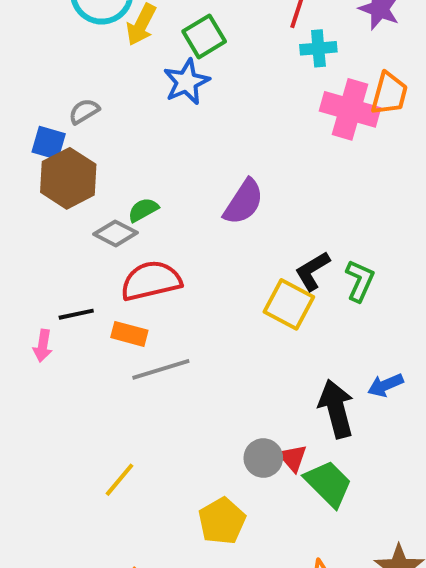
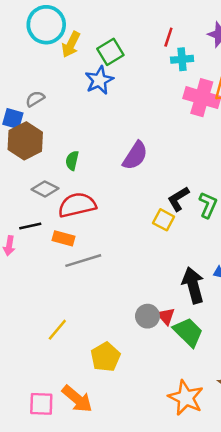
green semicircle: (143, 210) -> (72, 161), turned -48
gray diamond: (116, 233) -> (45, 189), moved
yellow square: (289, 304) -> (164, 220), size x0.7
yellow pentagon: (222, 521) -> (105, 357), moved

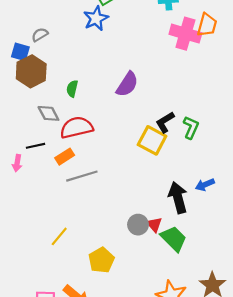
gray diamond: (45, 189) -> (48, 113), turned 35
yellow square: (164, 220) -> (152, 140), size x1.5
orange rectangle: (63, 238) -> (65, 157), turned -48

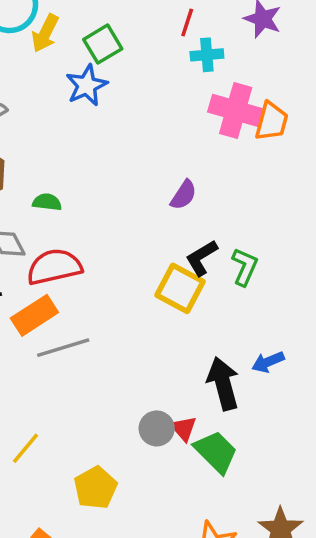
orange trapezoid: (207, 25) -> (272, 121), moved
purple semicircle: (127, 84) -> (184, 195), moved, size x0.7
green semicircle: (72, 89) -> (47, 202), turned 84
orange rectangle: (65, 157) -> (34, 315), size x1.4

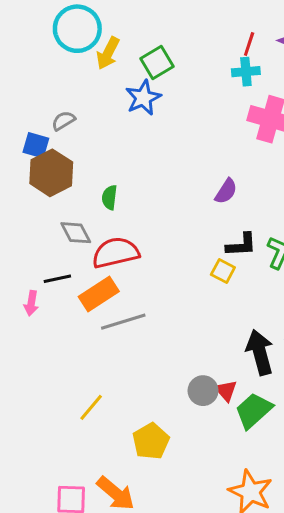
red line: (187, 23) -> (249, 44), moved
green semicircle: (47, 202) -> (109, 197), turned -90
black L-shape: (202, 258) -> (241, 245), turned -152
yellow square: (180, 288) -> (223, 271), size x0.6
green trapezoid: (216, 452) -> (254, 411), turned -87

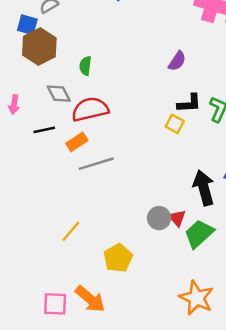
orange rectangle: (99, 294) -> (77, 142), size x0.7
pink arrow: (31, 303) -> (14, 104), moved

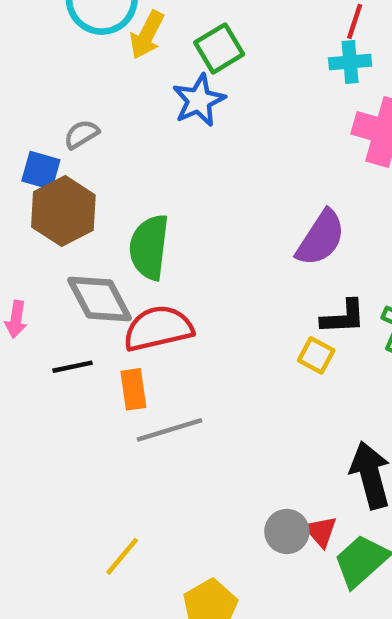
purple semicircle: (177, 61) -> (321, 238), size x1.5
green semicircle: (85, 66) -> (149, 247), size x1.8
gray diamond: (59, 94) -> (100, 299), size x1.4
orange rectangle: (77, 142) -> (133, 389), turned -65

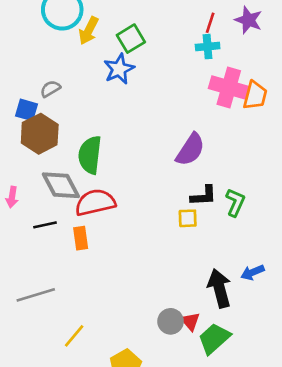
yellow square: (316, 355) -> (188, 218), turned -30
gray line: (170, 430) -> (36, 295), moved

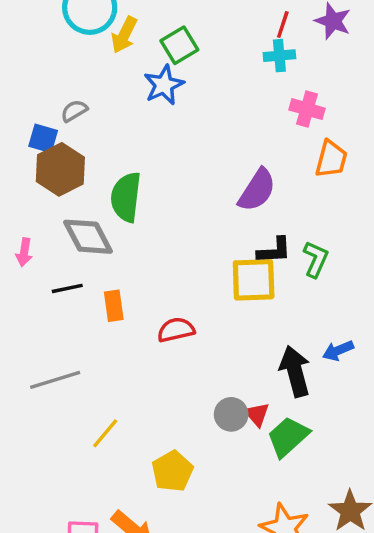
pink cross: (229, 87) -> (307, 109), size x0.7
orange trapezoid: (255, 95) -> (331, 159), moved
red semicircle: (95, 202) -> (176, 330), moved, size x0.7
yellow square: (188, 218) -> (254, 280), size x1.8

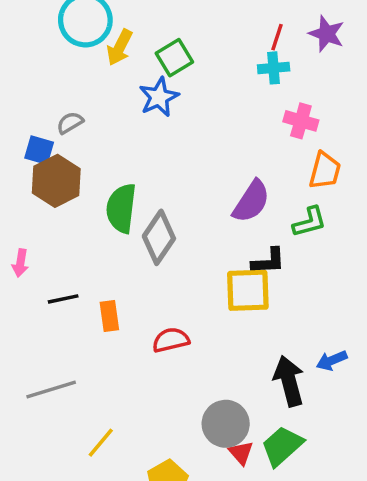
gray diamond: (88, 237) -> (159, 237), moved, turned 62
green L-shape: (316, 259) -> (309, 222), moved, turned 51
gray circle: (231, 414) -> (226, 424), size x1.4
red triangle: (257, 414) -> (241, 453), moved

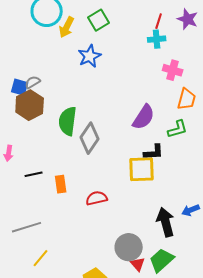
green square: (174, 58) -> (99, 20), moved
gray semicircle: (70, 123) -> (33, 82), moved
yellow line: (101, 443) -> (41, 258), moved

